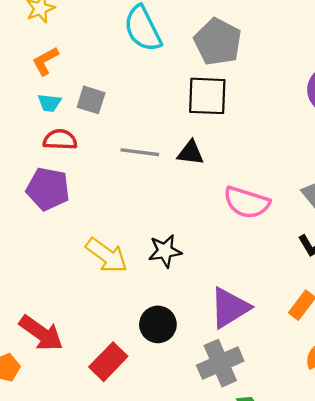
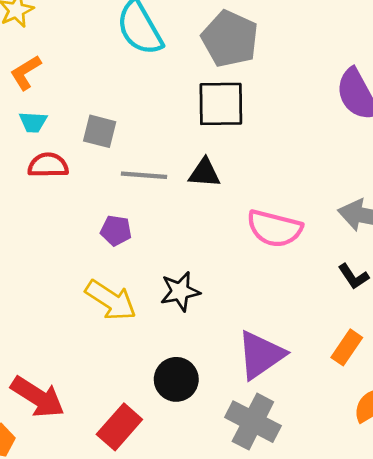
gray square: (91, 100) -> (100, 131), moved
purple pentagon: (48, 189) -> (116, 231), moved, size x0.6
gray cross: (220, 363) -> (253, 422), turned -36

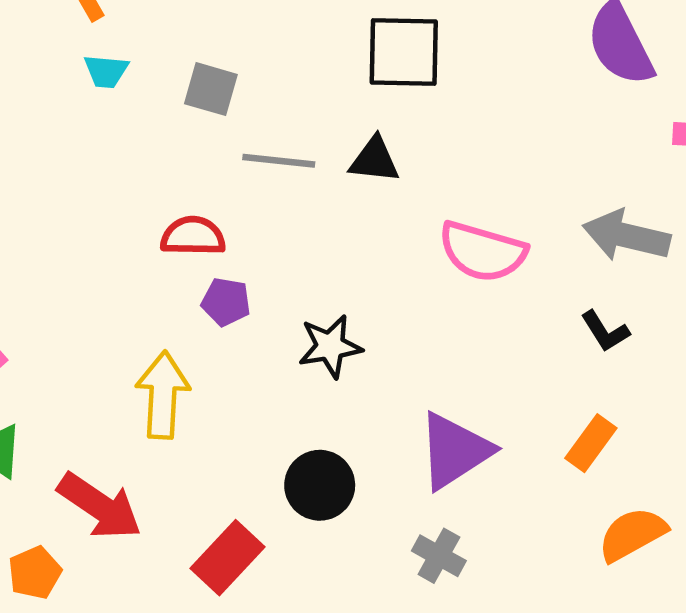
red semicircle: (48, 165) -> (193, 236), moved
purple pentagon: (116, 231) -> (226, 302), moved
yellow arrow: (111, 300) -> (163, 395), moved, turned -122
gray cross: (253, 422) -> (439, 556), size x0.6

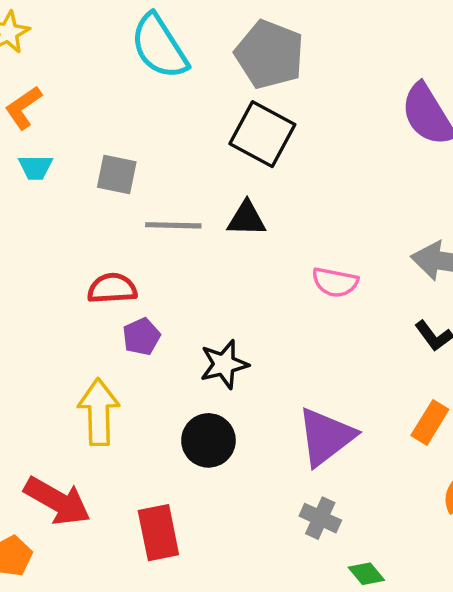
black square: (404, 52) -> (262, 134), turned 32
pink semicircle: (483, 251) -> (335, 282), size x0.7
purple pentagon: (226, 302) -> (141, 337), turned -30
black circle: (320, 485) -> (208, 440), moved
red rectangle: (228, 558) -> (158, 533), turned -50

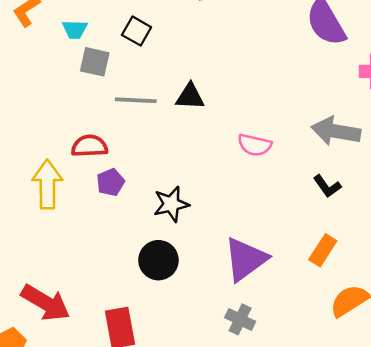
black square: (262, 134) -> (137, 31), moved, size x0.6
cyan trapezoid: (35, 167) -> (75, 29), moved
yellow arrow: (99, 412) -> (47, 184), moved

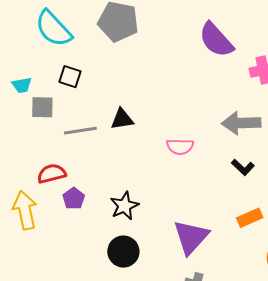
orange rectangle: (323, 250) -> (250, 218), turned 45

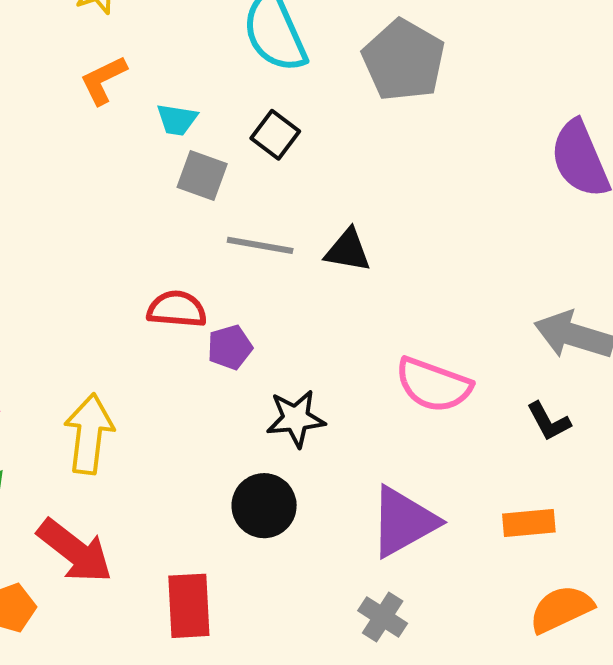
pink semicircle: (180, 147) -> (433, 385), moved, size x1.4
purple pentagon: (74, 198) -> (230, 347), moved
yellow arrow: (25, 210) -> (89, 434), moved

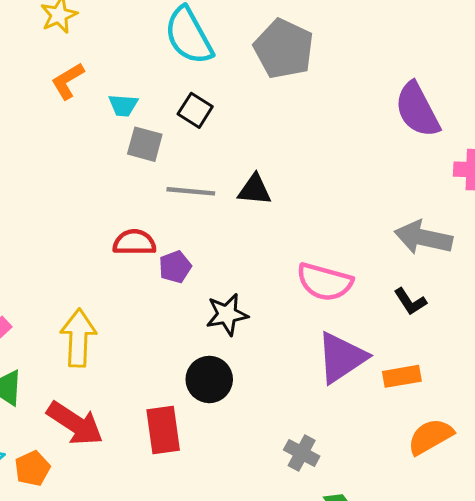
purple triangle: (403, 522) -> (341, 357), moved
red rectangle: (189, 606) -> (163, 430), moved

